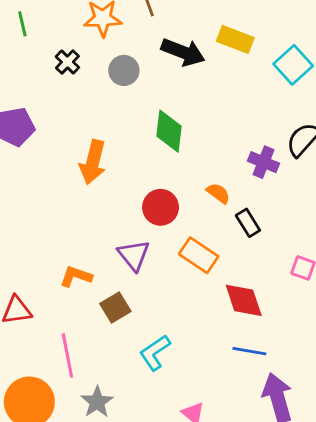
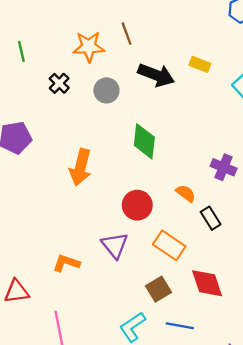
yellow rectangle: (235, 39) -> (200, 64), size x0.7
brown square: (115, 307) -> (159, 289), moved
blue line: (249, 351) -> (180, 326), moved

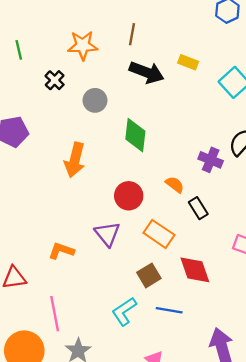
brown line: (127, 34) -> (132, 34), moved, turned 30
gray circle: (106, 90) -> (95, 100), moved

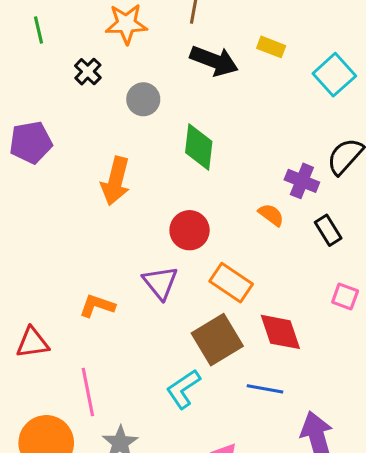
orange semicircle: (175, 185) -> (271, 215), moved
black rectangle: (198, 208) -> (328, 230), moved
brown square: (149, 275) -> (217, 340), size x1.5
blue line: (169, 310) -> (265, 389), moved

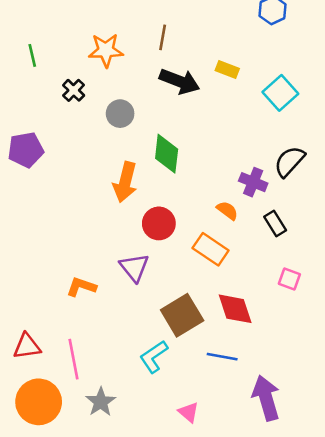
orange arrow: (116, 181) -> (125, 182), moved
orange rectangle: (231, 283) -> (211, 249), moved
red triangle: (32, 343) -> (27, 346), moved

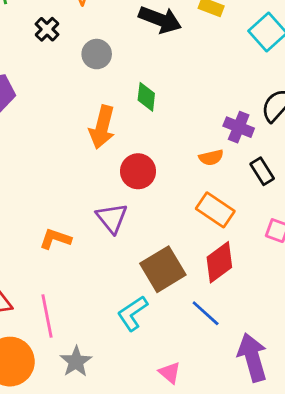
green diamond: (167, 154) -> (146, 97), size x0.7
orange semicircle: (227, 211) -> (211, 157), turned 130
orange rectangle: (211, 249) -> (215, 210), moved
red diamond: (235, 309) -> (219, 262), turned 72
blue line: (222, 357) -> (206, 313), turned 32

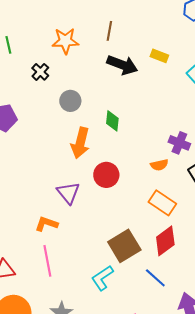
gray circle: (97, 54) -> (70, 101), moved
purple triangle: (112, 218) -> (68, 193), moved
pink line: (47, 316) -> (47, 261), moved

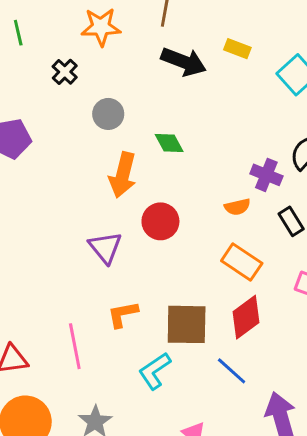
green diamond: (112, 121) -> (169, 143), turned -35
orange L-shape: (46, 224) -> (123, 314), moved, turned -30
brown square: (124, 246) -> (187, 324), turned 32

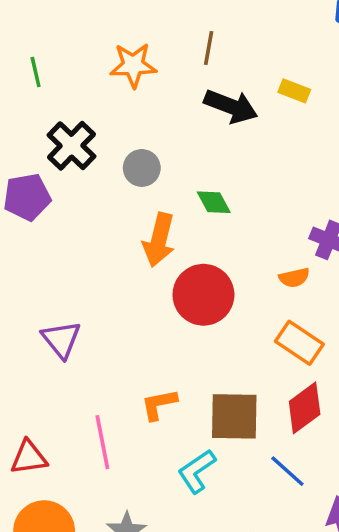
black cross: (65, 72) -> (72, 146), moved, size x1.6
red circle: (160, 221) -> (203, 295), size x1.4
purple triangle: (105, 247) -> (61, 339), moved

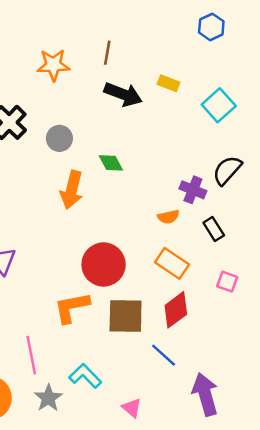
red circle: (203, 295) -> (104, 265), moved
orange L-shape: (159, 404) -> (72, 307), size x1.4
pink line: (102, 442) -> (31, 355), moved
cyan L-shape: (197, 471) -> (85, 376), moved, turned 80

